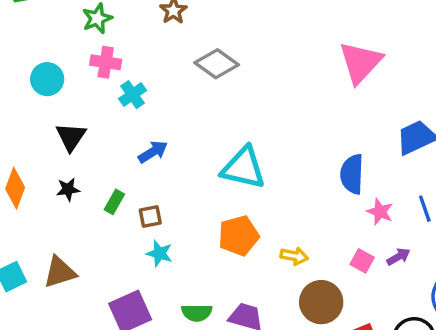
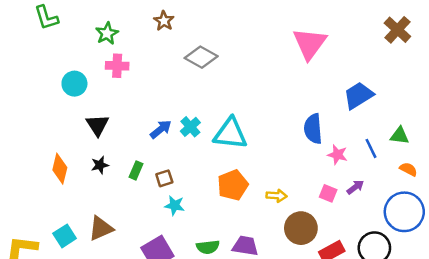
cyan cross: (133, 95) -> (190, 127), moved

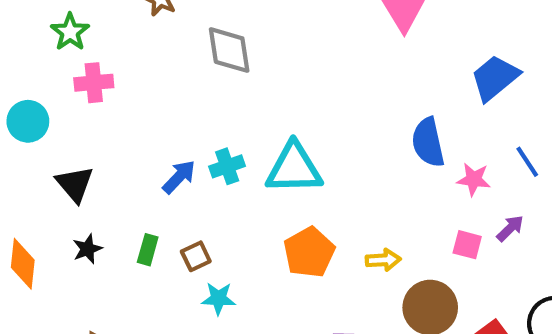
gray diamond: (201, 57) -> (229, 50), turned 60
cyan cross: (190, 127) -> (227, 166), turned 30

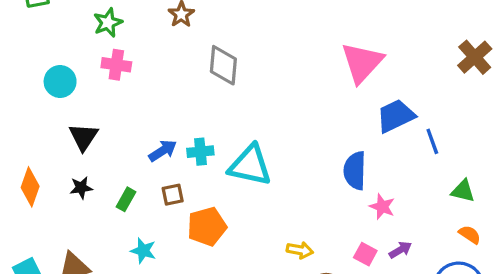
blue trapezoid: (495, 78) -> (396, 116), moved
blue line: (527, 162) -> (432, 141), moved
orange pentagon: (309, 252) -> (207, 226), moved
brown square: (196, 256) -> (173, 195), moved
cyan star: (218, 298) -> (143, 251), moved

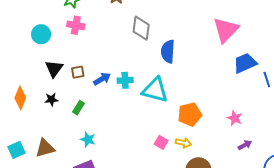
blue semicircle: (355, 171) -> (168, 51), moved
brown square: (173, 195) -> (78, 72), moved
orange pentagon: (207, 226) -> (190, 114), moved
pink square: (365, 254) -> (161, 142), moved

